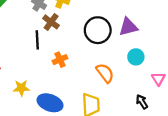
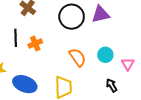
black line: (37, 40) -> (16, 38), moved
cyan circle: (136, 57) -> (105, 55), moved

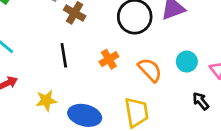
orange cross: (35, 44) -> (109, 59), moved

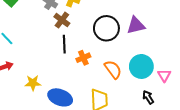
black line: (64, 55) -> (64, 44), moved
cyan circle: (187, 62) -> (141, 66), size x1.5

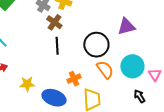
black circle: (106, 28) -> (96, 45), moved
orange cross: (83, 58) -> (74, 79), moved

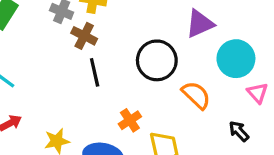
cyan circle: (132, 66) -> (236, 59), moved
orange semicircle: (105, 70) -> (196, 95), moved

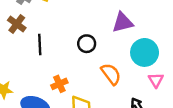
brown cross: (84, 36) -> (17, 24), moved
black circle: (157, 60) -> (87, 44), size x0.6

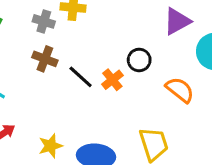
black line: (40, 45) -> (81, 77), turned -30
orange cross: (59, 84) -> (112, 80), moved

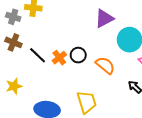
black circle: (139, 60) -> (78, 55), moved
yellow star: (51, 146) -> (14, 86), moved

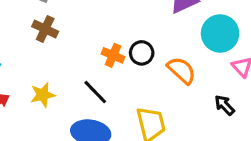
black line: (38, 55) -> (95, 92), moved
orange cross: (59, 58) -> (113, 55), turned -32

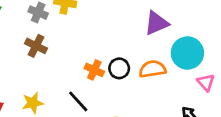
orange semicircle: (182, 70) -> (152, 69), moved, turned -52

